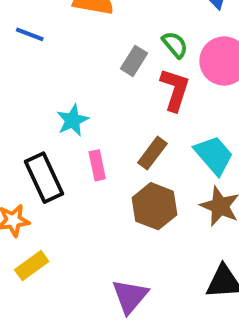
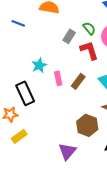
red L-shape: (175, 90) -> (89, 50), turned -35
pink rectangle: (97, 165) -> (58, 78), moved
brown hexagon: (154, 206) -> (87, 125), moved

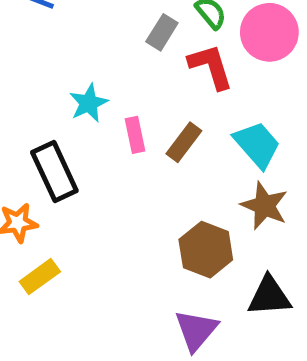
purple triangle: (67, 151) -> (196, 330), moved

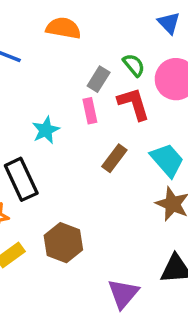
pink rectangle: (135, 135) -> (90, 111), moved
brown hexagon: (206, 250) -> (63, 243), moved

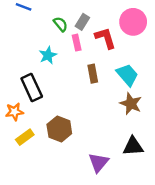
green semicircle: (134, 65) -> (60, 24), moved
brown rectangle: (114, 158) -> (93, 74), turned -48

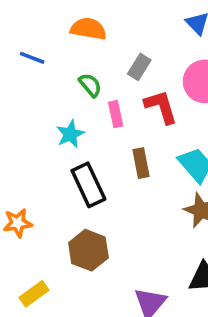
gray rectangle: (82, 22) -> (139, 67), moved
black rectangle: (32, 88) -> (88, 185), moved
yellow rectangle: (25, 137) -> (34, 294), moved

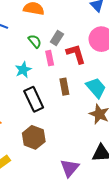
gray rectangle: (139, 67) -> (57, 38), moved

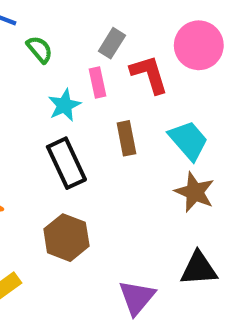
green semicircle: (35, 41) -> (40, 49), moved
cyan star: (23, 70) -> (64, 105), moved

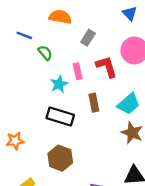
gray rectangle: (112, 43) -> (88, 38), moved
cyan trapezoid: (188, 140) -> (129, 104), turned 90
black rectangle: (66, 163) -> (60, 117), turned -48

